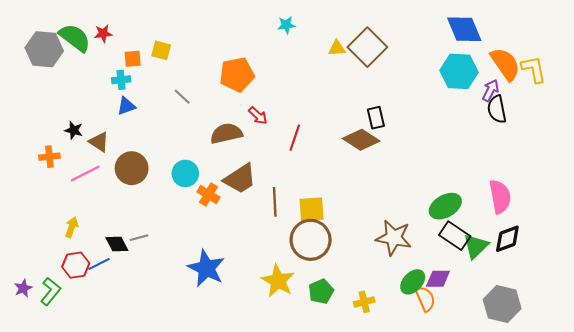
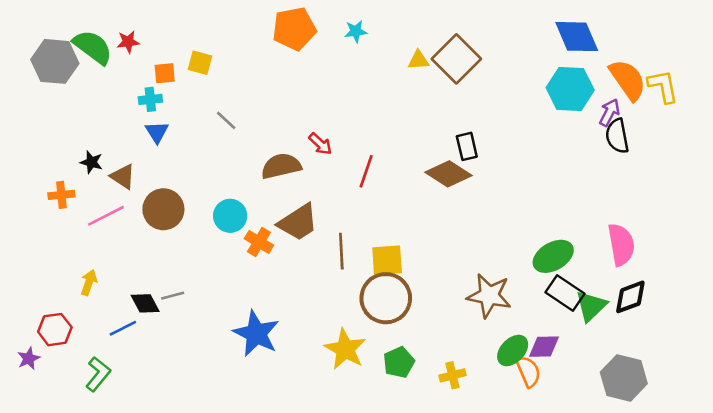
orange pentagon: (237, 75) -> (294, 29), moved
blue triangle: (126, 106) -> (157, 132), turned -42
red hexagon: (76, 265) -> (55, 330), moved
green L-shape: (51, 291) -> (98, 374), moved

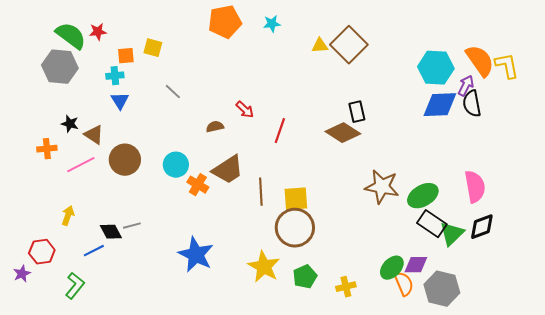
blue diamond: (577, 37) -> (440, 105), moved, turned -69
gray hexagon: (55, 61) -> (60, 67), moved
brown semicircle: (281, 166) -> (215, 127), size x0.6
brown star: (489, 296) -> (382, 187), moved
gray hexagon: (624, 378) -> (442, 289), moved

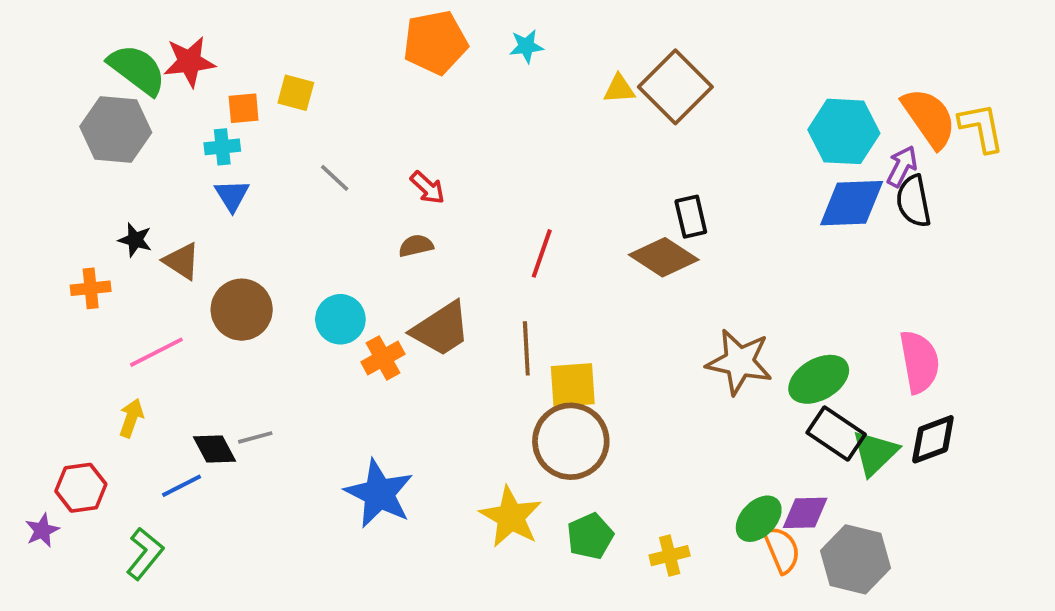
red star: (98, 32) -> (189, 62), size x1.5
red arrow: (245, 110) -> (428, 188), moved
pink line: (81, 165) -> (156, 352), moved
orange cross: (198, 185) -> (383, 358), turned 30
brown line: (261, 192) -> (526, 348), moved

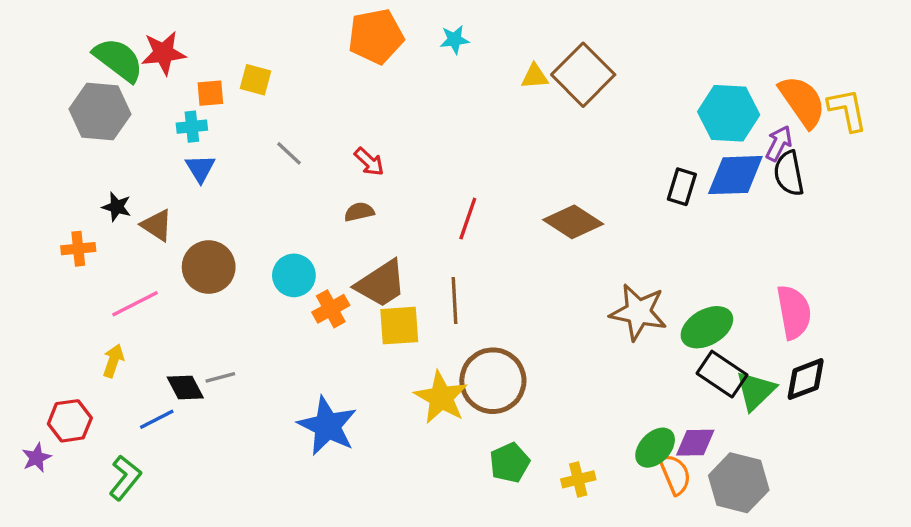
black rectangle: (691, 217) -> (682, 187), moved, turned 30
yellow square: (573, 385) -> (399, 326), moved
yellow star: (511, 517) -> (441, 397), moved

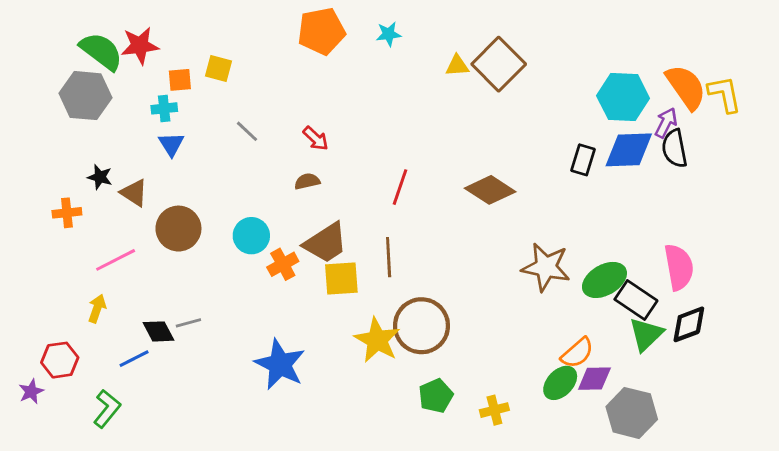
black rectangle: (722, 374) -> (636, 300), moved
orange semicircle: (675, 474) -> (577, 353), moved, turned 72

